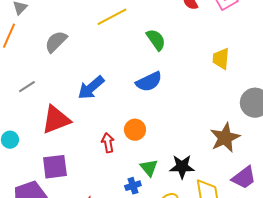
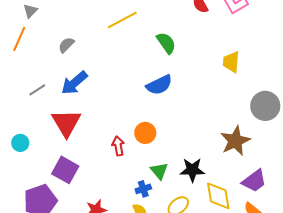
gray semicircle: (56, 42) -> (66, 45), size x0.7
blue arrow: (91, 88) -> (74, 83), moved
red triangle: (56, 120) -> (66, 123), turned -40
purple square: (55, 167) -> (65, 170), turned 36

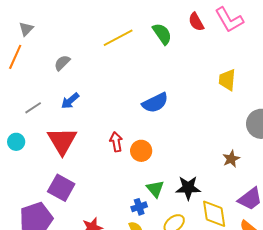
green semicircle: (166, 43) -> (162, 34), moved
blue arrow: (74, 83) -> (70, 101), size x0.7
brown star: (235, 141) -> (231, 159), size x0.6
cyan circle: (20, 143) -> (16, 142), moved
red arrow: (118, 146) -> (116, 142), moved

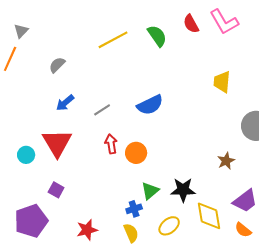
gray line: (33, 108) -> (102, 110), moved
cyan circle: (16, 142) -> (26, 155), moved
purple square: (61, 188) -> (56, 190), size x0.6
green triangle: (155, 189) -> (150, 191), turned 30

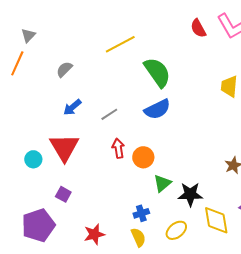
green semicircle: (157, 36) -> (157, 72), moved, size x1.4
green triangle: (150, 191) -> (162, 183), moved

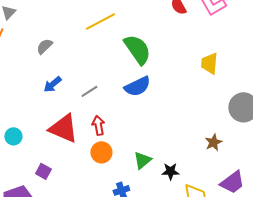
red triangle: (64, 147) -> (63, 128), moved, turned -36
orange circle: (143, 157) -> (101, 152), moved
black star: (190, 194) -> (170, 171), size x0.7

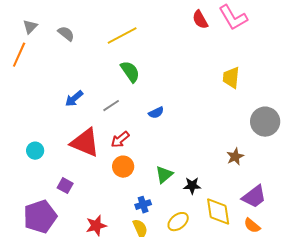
gray semicircle: (44, 46) -> (66, 34), moved, turned 84
green semicircle: (137, 49) -> (130, 72), moved, size x0.7
blue semicircle: (137, 86) -> (156, 113), moved, size x0.6
red arrow: (98, 125) -> (120, 140), turned -120

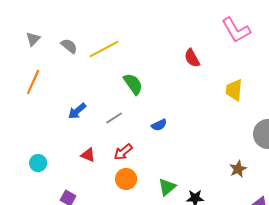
red semicircle: (200, 20) -> (192, 58), moved
yellow line: (122, 36) -> (104, 49), moved
orange line: (19, 55) -> (33, 82), moved
red triangle: (85, 143) -> (88, 155), size x0.5

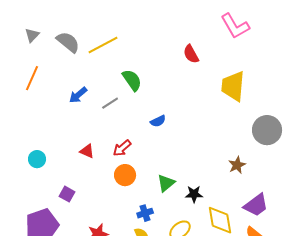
gray semicircle: (69, 46) -> (68, 42), size x1.4
yellow trapezoid: (234, 90) -> (233, 86), size x1.4
blue arrow: (77, 111) -> (78, 95), moved
gray line: (114, 118) -> (110, 103), moved

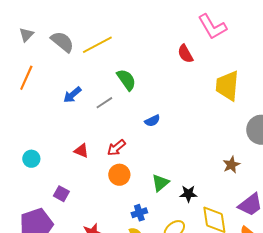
pink L-shape: (235, 26) -> (212, 27), moved

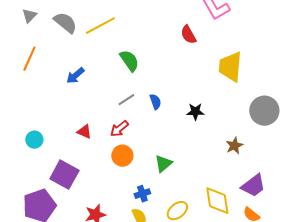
gray line: (104, 103) -> (126, 100), moved
blue semicircle: (152, 121) -> (155, 102), turned -84
purple square: (61, 194) -> (64, 175), size x1.8
black star: (188, 194) -> (195, 112), moved

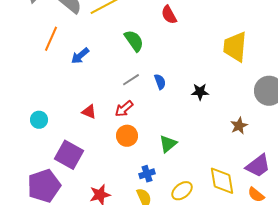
red semicircle: (188, 35) -> (169, 15), moved
orange line: (29, 59) -> (51, 39), moved

